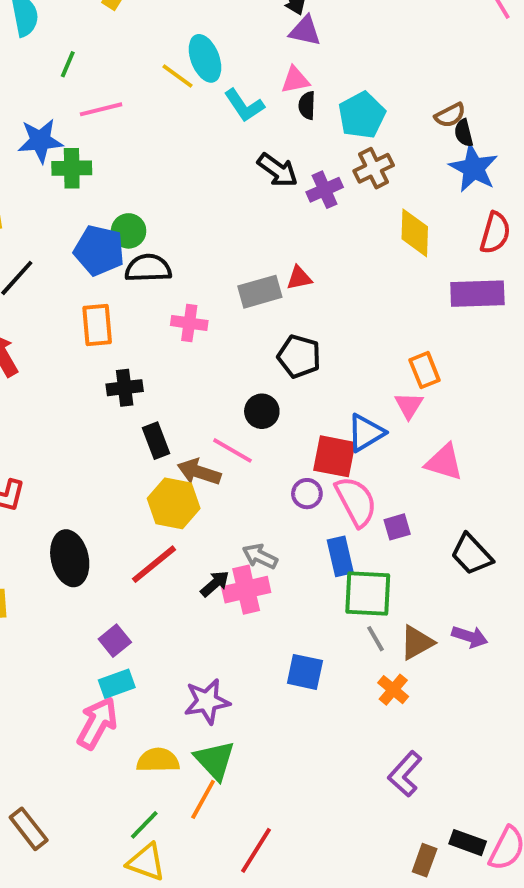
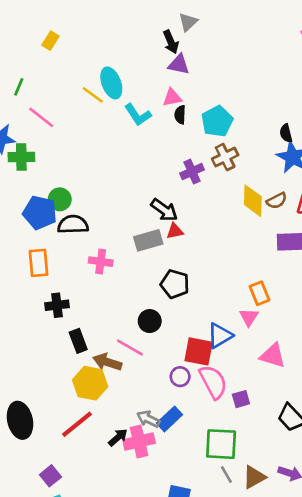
pink line: (101, 109) -> (41, 117), turned 52
brown semicircle: (450, 115) -> (277, 201), moved
black arrow: (278, 170) -> (164, 210), moved
blue rectangle: (340, 556) -> (170, 419), moved, turned 60

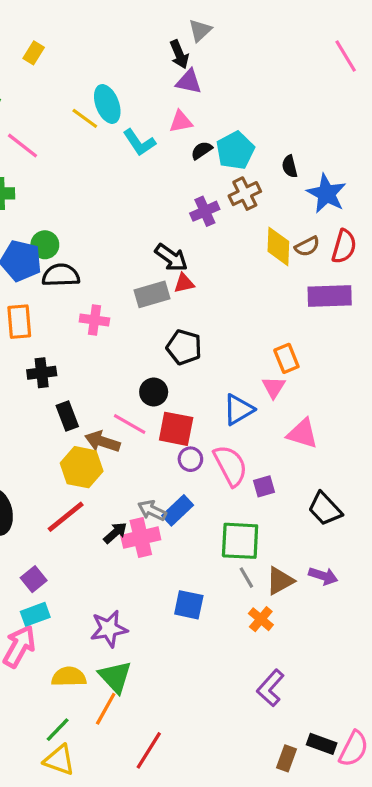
black semicircle: (180, 115) -> (202, 150), moved, turned 54
black semicircle: (286, 133) -> (290, 166), moved
red square: (199, 351) -> (176, 429), moved

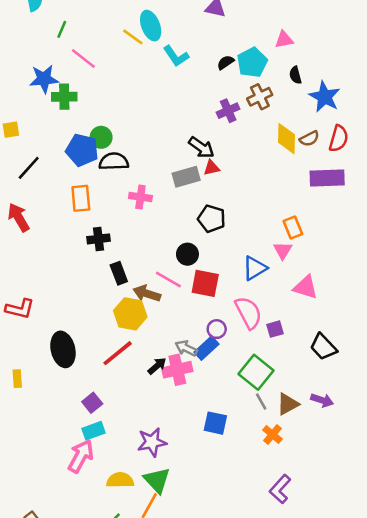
pink triangle: (181, 122) -> (284, 40), moved
purple circle: (190, 459) -> (217, 329), moved
green square: (240, 541) -> (256, 372), turned 36

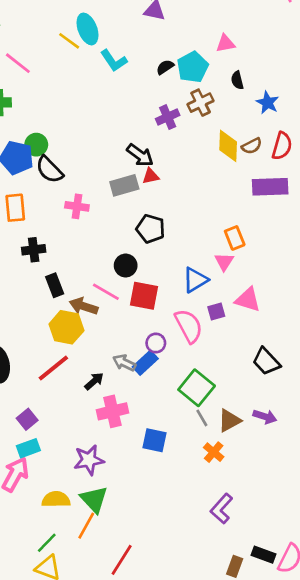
blue star: (325, 97) -> (268, 103), size x0.7
black semicircle: (114, 161) -> (49, 170), turned -132
purple square: (275, 329) -> (216, 311), moved
pink cross: (177, 370) -> (112, 411), moved

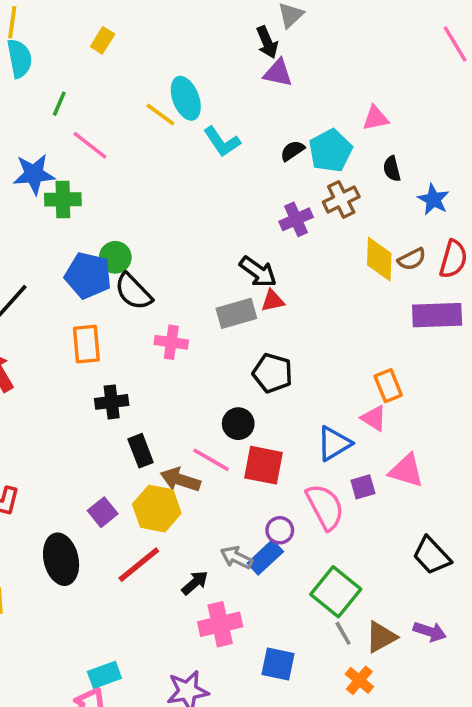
pink triangle: (224, 262) -> (374, 418), turned -30
purple square: (27, 419) -> (103, 512), moved

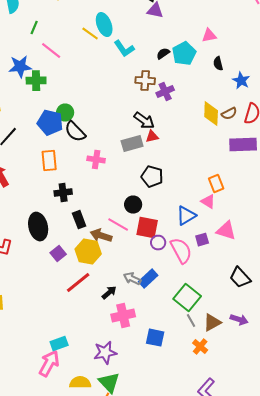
brown cross: (341, 199) -> (145, 81), moved, turned 30
purple circle: (280, 530) -> (158, 243), moved
black ellipse: (61, 559) -> (38, 227), moved

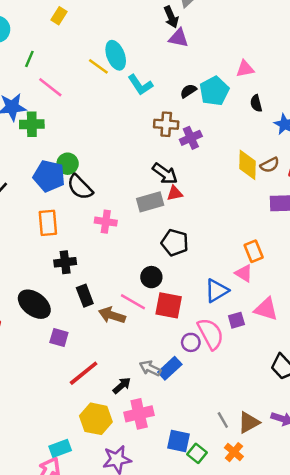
black ellipse: (38, 227) -> (34, 304), turned -40
purple circle: (158, 243) -> (191, 342), moved
yellow hexagon: (88, 252) -> (96, 419), moved
purple square: (58, 254) -> (59, 337), turned -35
green square: (187, 298) -> (197, 453), moved, size x0.6

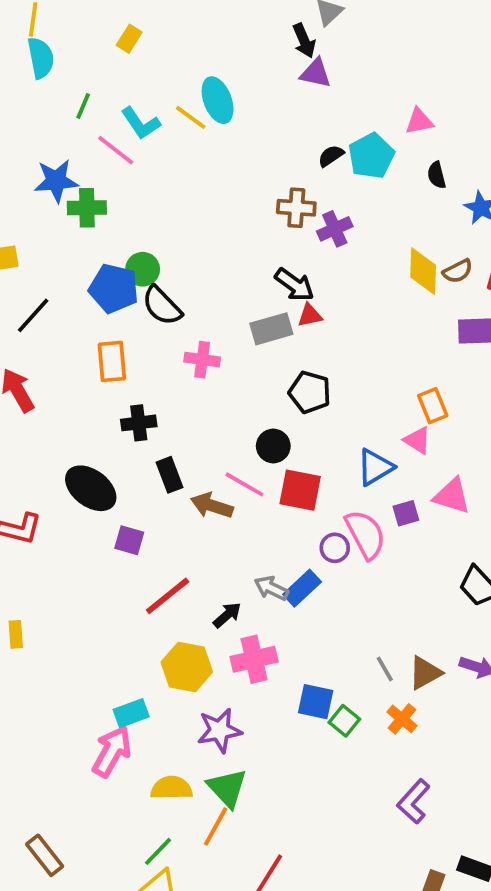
cyan L-shape: (140, 85) -> (141, 123), moved

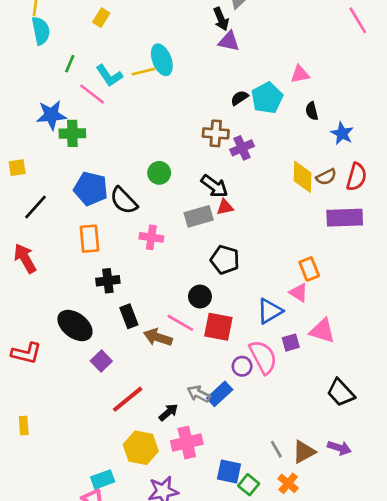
yellow line: (191, 117) -> (143, 72), turned -50
green circle: (143, 269) -> (159, 173), moved
purple square: (129, 540) -> (101, 361), turned 30

